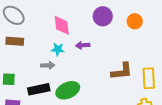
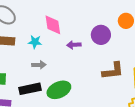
purple circle: (103, 16) -> (101, 35), moved
cyan star: (58, 49) -> (35, 42), moved

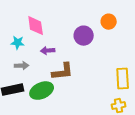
purple arrow: (74, 45) -> (48, 51), moved
brown L-shape: (113, 71) -> (63, 72), moved

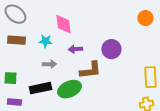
orange circle: (109, 22) -> (145, 18), moved
purple circle: (84, 36) -> (111, 49), moved

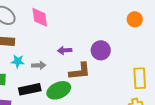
pink diamond: (63, 24) -> (40, 17), moved
cyan star: (45, 41) -> (18, 61), moved

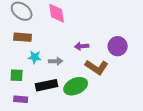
brown L-shape: (80, 71) -> (97, 67), turned 40

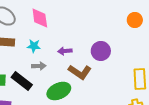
cyan star: (35, 57) -> (34, 46), moved
black rectangle: (47, 85) -> (22, 81), moved, turned 50

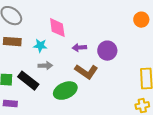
pink diamond: (40, 18) -> (57, 28), moved
purple arrow: (65, 51) -> (79, 48), moved

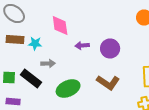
cyan star: (40, 46) -> (35, 44), moved
brown L-shape: (86, 72) -> (108, 82), moved

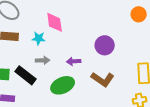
cyan star: (35, 44) -> (39, 38), moved
purple arrow: (82, 46) -> (74, 61), moved

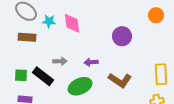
cyan star: (39, 38) -> (49, 21), moved
purple circle: (105, 45) -> (122, 36), moved

